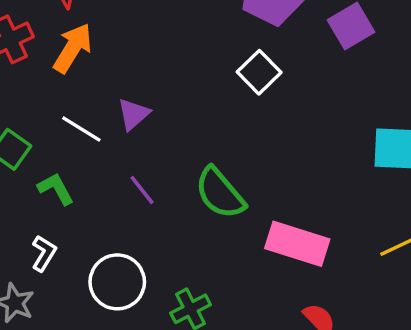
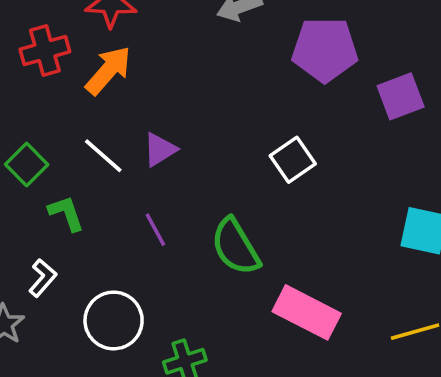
white square: (259, 72) -> (293, 160), moved

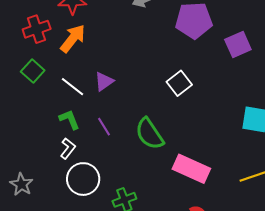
green square: (27, 164) -> (33, 71), moved
green L-shape: (66, 213) -> (69, 120), moved
white L-shape: (43, 278) -> (68, 148), moved

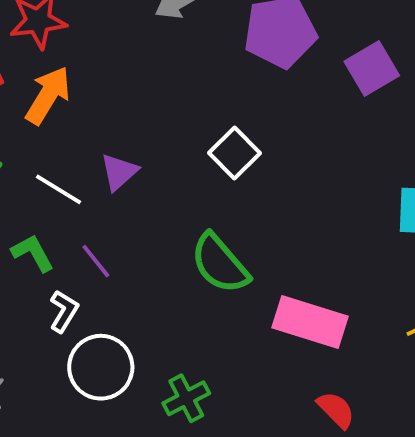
white square: (179, 83) -> (234, 153), moved
green L-shape: (69, 120) -> (33, 253), moved
purple line: (104, 127) -> (96, 261), moved

